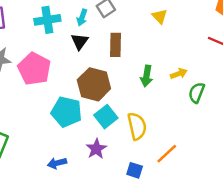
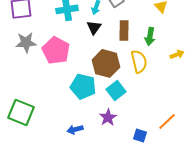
green arrow: (146, 76) -> (150, 36), moved
yellow semicircle: (137, 126) -> (139, 61), moved

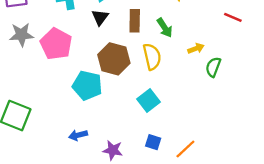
green arrow: (150, 36) -> (165, 28), turned -42
cyan square: (116, 90) -> (149, 101), moved
purple star: (108, 117) -> (113, 150), moved, turned -30
orange line: (167, 121) -> (185, 149), moved

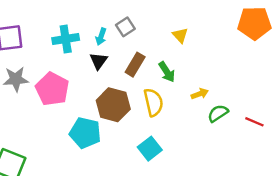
red line: (233, 17) -> (254, 122), moved
brown rectangle: (135, 21) -> (135, 65), turned 30
green semicircle: (213, 67) -> (218, 113), turned 36

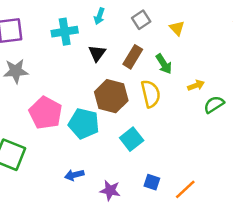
gray square: (125, 27) -> (141, 20), moved
cyan arrow: (101, 37) -> (99, 16), moved
pink pentagon: (52, 89) -> (46, 113), moved
cyan square: (150, 149) -> (132, 139), moved

